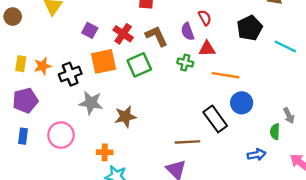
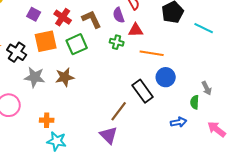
black cross: (70, 74) -> (17, 52), turned -36
brown star: (125, 117) -> (65, 77), moved
brown line: (188, 142) -> (119, 111), turned -50

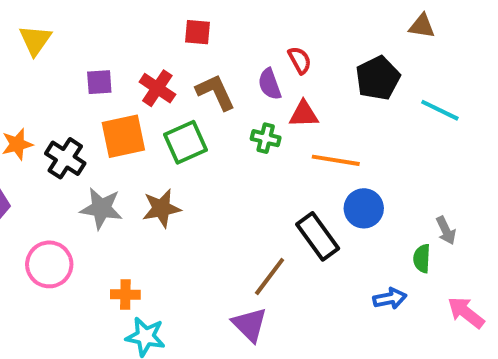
purple square: (34, 14) -> (99, 82), turned -32

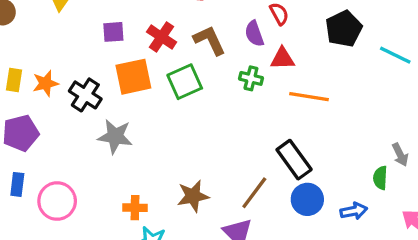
brown star: (161, 208) -> (193, 196), moved
blue circle: (364, 208) -> (307, 199), moved
pink circle: (49, 264) -> (57, 201), moved

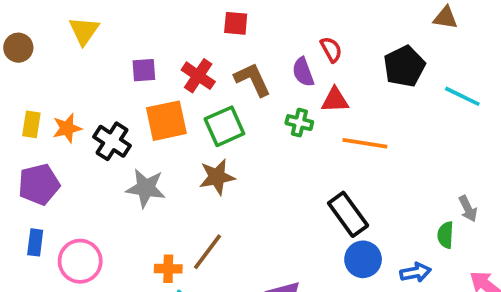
brown line: (254, 193) -> (208, 252), moved
brown star: (193, 196) -> (217, 177), moved

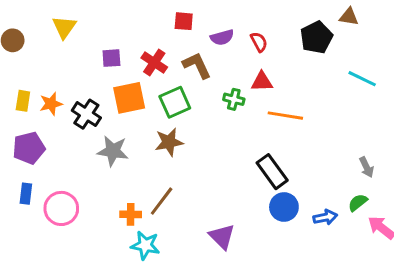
black pentagon: (404, 66) -> (316, 37), moved
purple semicircle: (303, 72) -> (222, 37), moved, turned -85
green semicircle: (445, 235) -> (358, 203), moved, turned 48

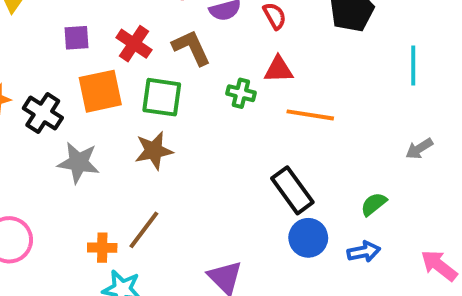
cyan line: (362, 79) -> (413, 65), turned 64
green square: (175, 102) -> (162, 97), turned 32
gray arrow: (367, 167) -> (419, 149), moved, turned 84
green semicircle: (358, 203) -> (374, 204), moved

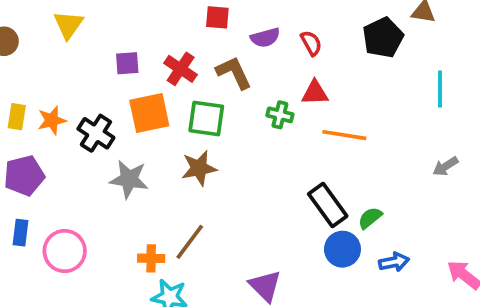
green semicircle: (374, 204) -> (370, 218), moved

